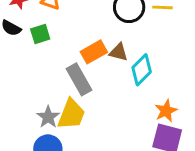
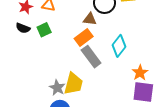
brown triangle: (118, 52) -> (90, 19), moved
gray rectangle: (79, 79) -> (91, 57), moved

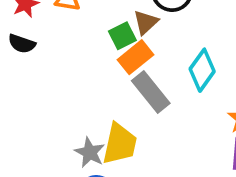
brown triangle: (90, 19) -> (146, 22), turned -48
green square: (44, 30) -> (122, 36), moved

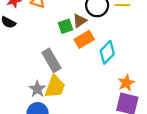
orange rectangle: (136, 57) -> (84, 39), moved
gray rectangle: (151, 92) -> (51, 60), moved

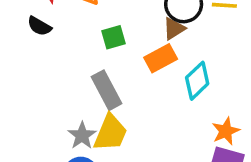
brown triangle: (80, 21) -> (174, 29), moved
green square: (65, 26) -> (113, 37), moved

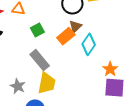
brown triangle: (174, 29) -> (75, 26), moved
gray star: (82, 136) -> (18, 86), moved

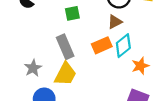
orange rectangle: (66, 36) -> (102, 45), moved
orange star: (110, 69) -> (140, 66), moved

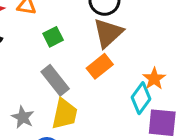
brown triangle: (115, 22) -> (108, 33), size x1.6
cyan diamond: (123, 46) -> (141, 98), moved

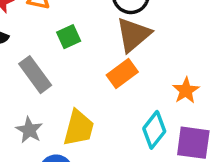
gray rectangle: (55, 80) -> (35, 75), moved
cyan diamond: (141, 98) -> (154, 130), moved

